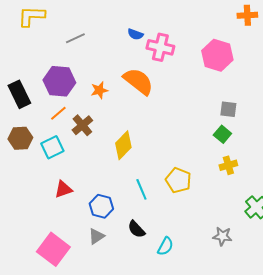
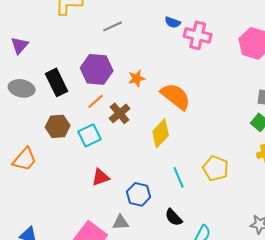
orange semicircle: (138, 81) -> (176, 96), moved
gray triangle: (96, 236) -> (121, 222), moved, turned 30

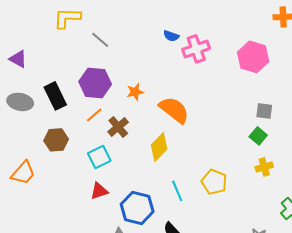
gray line: (113, 26) -> (100, 40), moved, turned 66
pink cross: (198, 35) -> (196, 49), turned -32
purple triangle: (20, 45) -> (18, 59), turned -42
cyan square: (90, 135) -> (99, 157), moved
blue hexagon: (139, 194) -> (137, 208), size x1.4

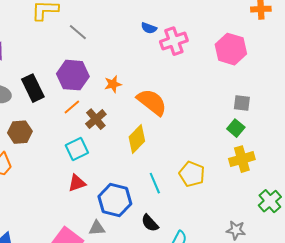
brown hexagon: (56, 140) -> (20, 132), moved
yellow cross: (264, 167) -> (242, 159), size x1.4

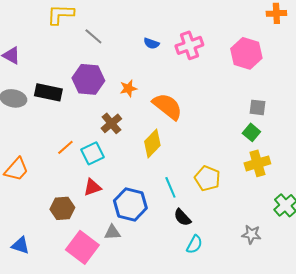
blue semicircle: (149, 28) -> (151, 43), moved
black rectangle: (33, 88) -> (48, 92), turned -52
orange line: (72, 107) -> (65, 147), moved
brown hexagon: (20, 132) -> (62, 208), moved
black semicircle: (150, 223) -> (182, 217), moved

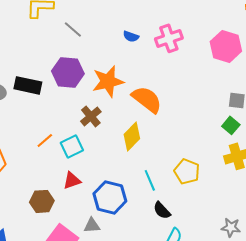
orange star: (128, 88) -> (108, 81), size x1.8

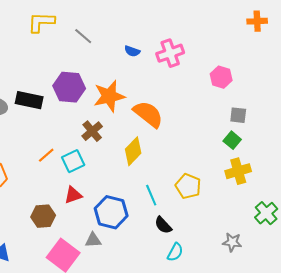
gray line: (73, 29) -> (83, 36), moved
pink hexagon: (226, 46) -> (221, 77), moved, size x0.7

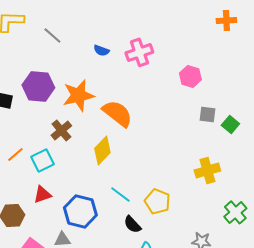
green square: (232, 140) -> (230, 124), moved
yellow pentagon: (188, 186) -> (157, 201), moved
cyan line: (151, 195) -> (120, 194), turned -30

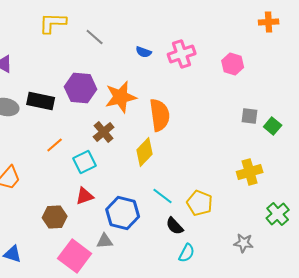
pink hexagon: (190, 76) -> (233, 64), moved
orange semicircle: (117, 113) -> (160, 115), turned 44
orange line: (15, 154) -> (55, 145), moved

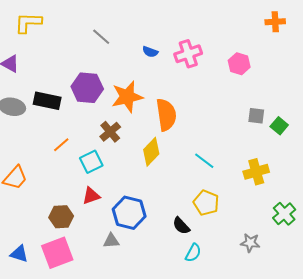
yellow L-shape: (53, 23) -> (28, 23), moved
cyan line: (163, 196) -> (204, 161), moved
pink square: (75, 256) -> (57, 253), moved, turned 32

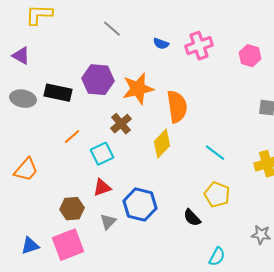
gray triangle: (111, 241) -> (108, 222), moved, turned -42
cyan semicircle: (193, 253) -> (217, 257), moved
blue triangle: (19, 254) -> (30, 246), turned -36

